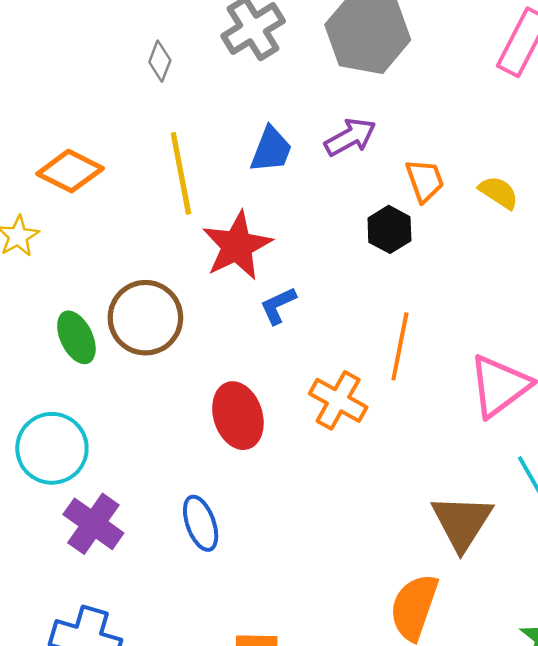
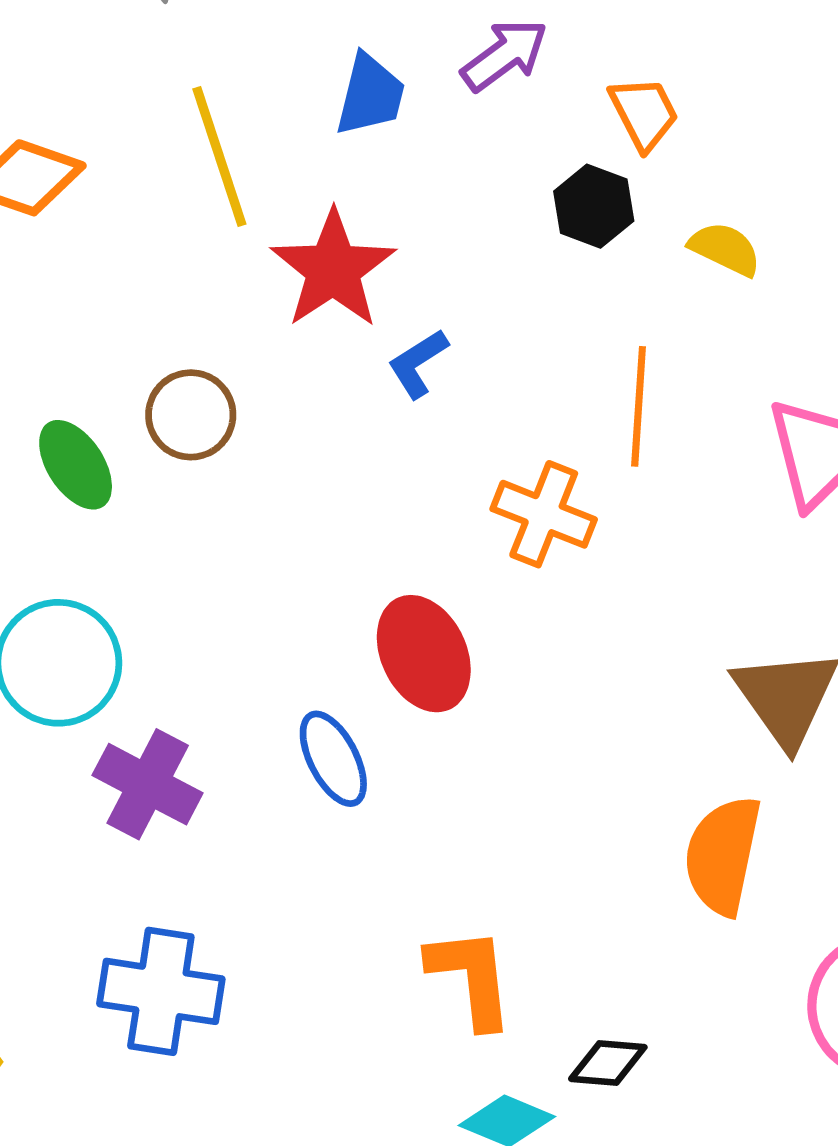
yellow semicircle: (499, 192) -> (725, 249), moved
brown circle: (145, 318) -> (191, 415), size x0.7
red ellipse: (238, 416) -> (424, 654), moved

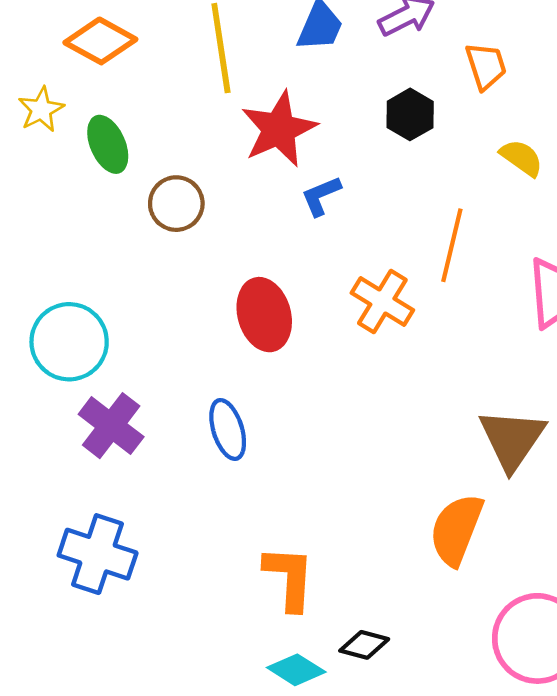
black hexagon: (594, 206) -> (410, 114), moved
green ellipse: (76, 465) -> (108, 144), moved
red ellipse: (424, 654) -> (264, 315), moved

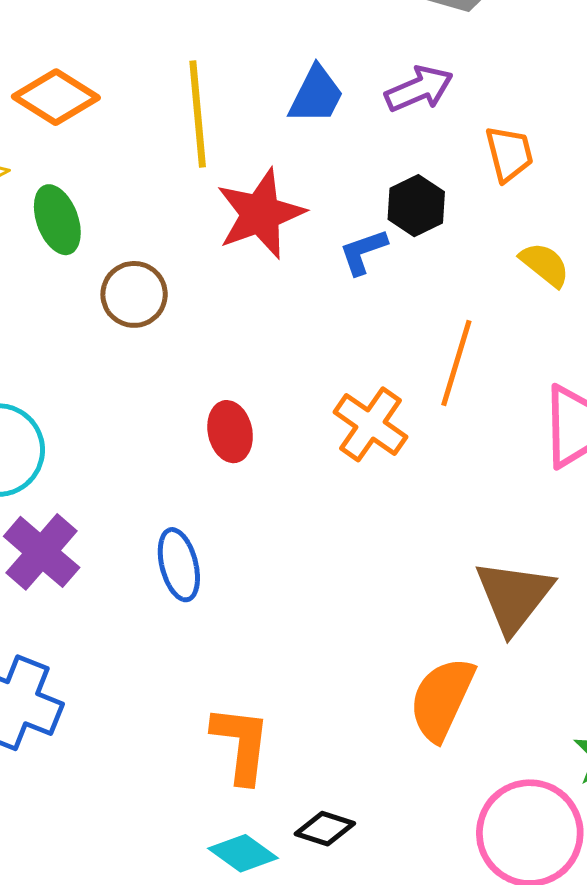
blue L-shape: (321, 196) -> (363, 252), moved
red ellipse: (264, 315) -> (230, 432), size x0.7

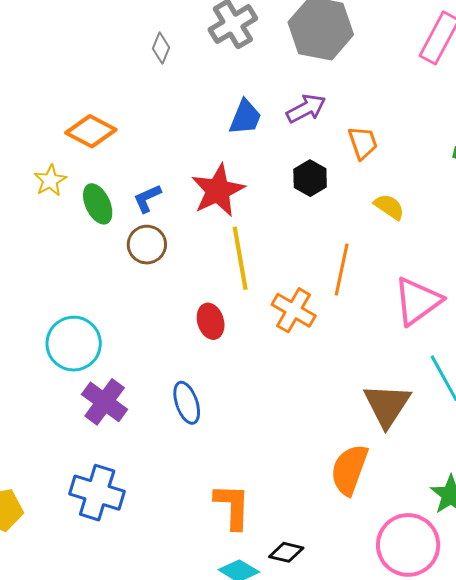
yellow line: (198, 114) -> (240, 258), moved
blue L-shape: (363, 252) -> (147, 198), moved

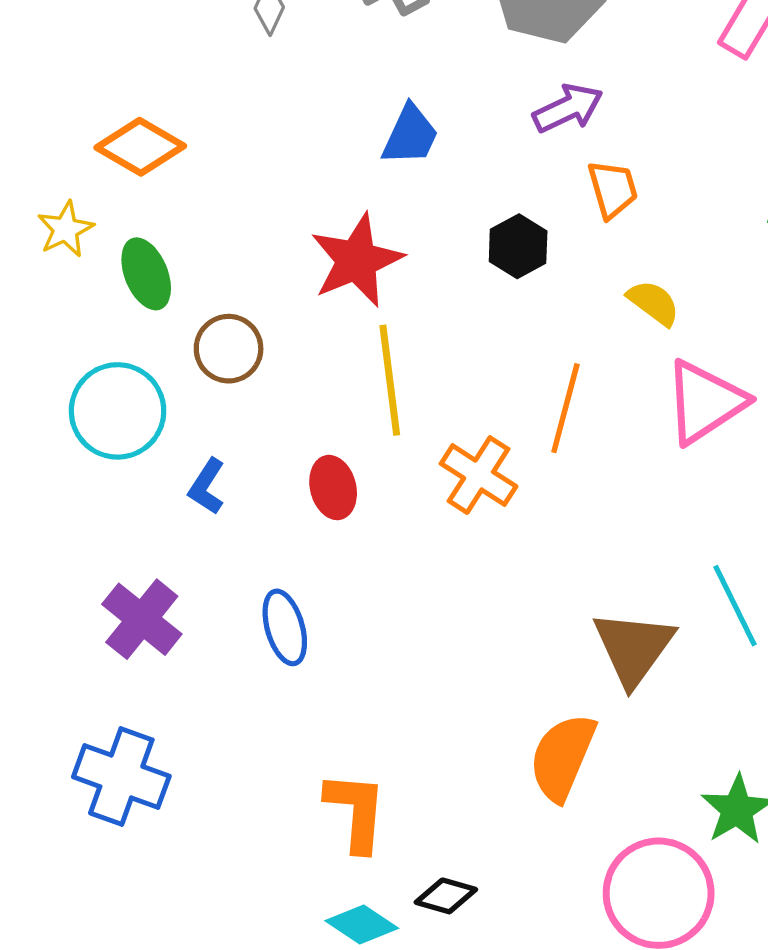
purple arrow: (306, 109) -> (568, 108), moved
blue L-shape: (147, 198) -> (207, 487), moved, turned -36
pink triangle: (418, 301) -> (705, 402), moved
cyan circle: (74, 344) -> (118, 411), moved

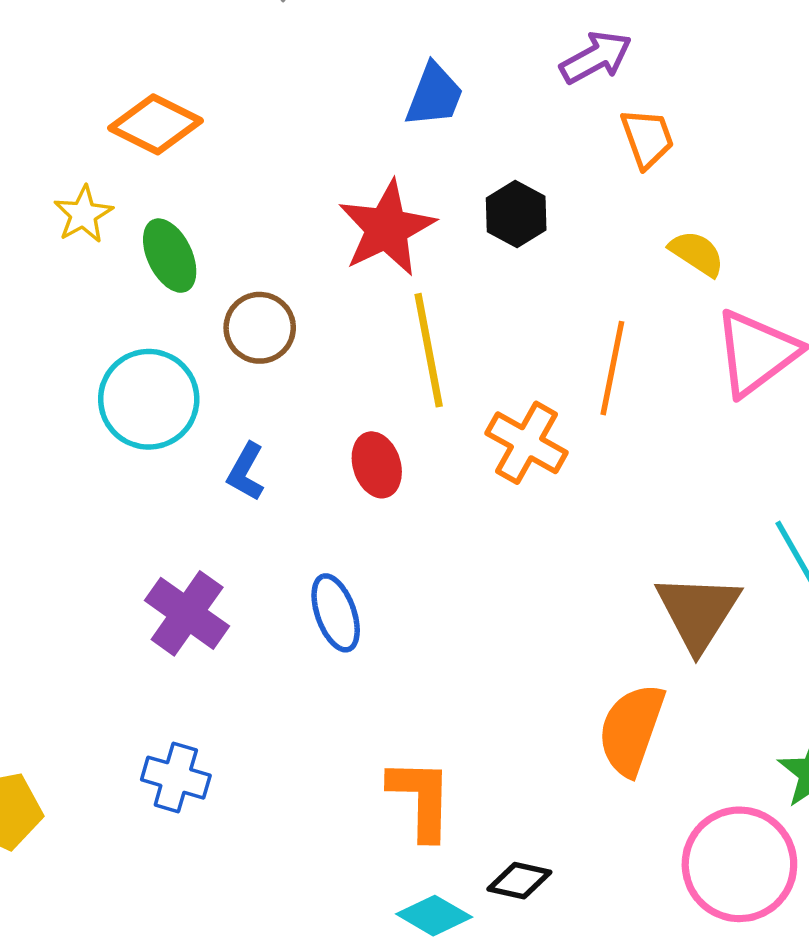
black hexagon: (518, 246) -> (516, 214), moved
blue cross: (121, 776) -> (176, 778), size x0.7

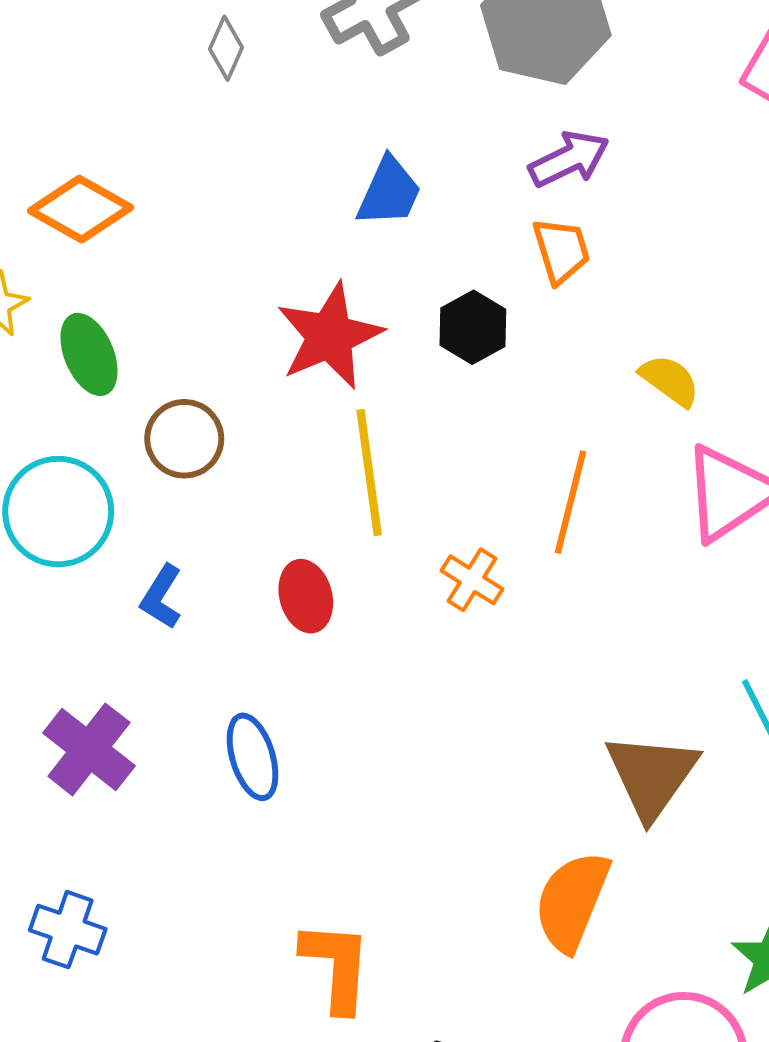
orange trapezoid: (647, 138) -> (561, 251), moved
orange cross: (527, 443) -> (472, 580), size x0.7

